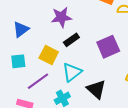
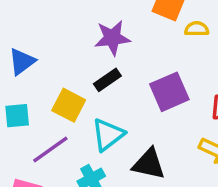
purple star: (61, 17) -> (112, 38), moved
black triangle: (96, 89) -> (149, 164), turned -30

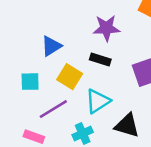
blue triangle: (22, 62) -> (51, 46), moved
black rectangle: (107, 80) -> (100, 60), turned 48

